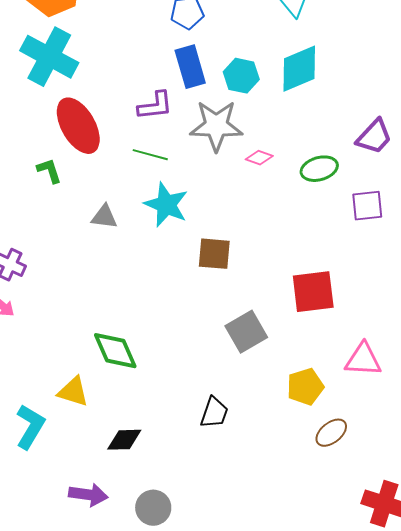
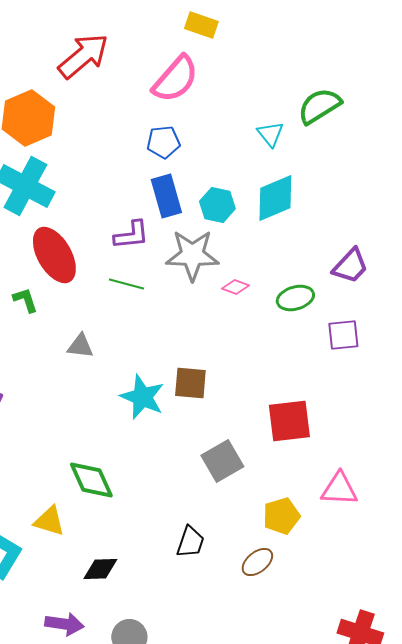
cyan star: (166, 205) -> (142, 397), moved
brown ellipse: (331, 433) -> (257, 562), moved

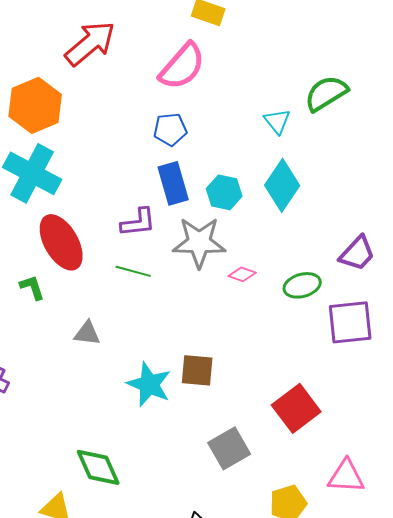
cyan diamond: (275, 198) -> (282, 185), turned -33
purple square: (343, 335) -> (350, 322), size x1.4
red square: (289, 421) -> (296, 408), turned -30

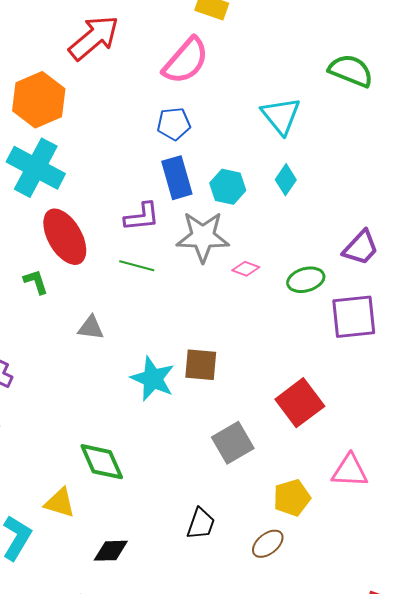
green semicircle: (326, 93) -> (351, 71), moved, turned 54
cyan triangle: (277, 121) -> (281, 116), size x1.5
cyan diamond: (282, 185) -> (286, 180), size x0.6

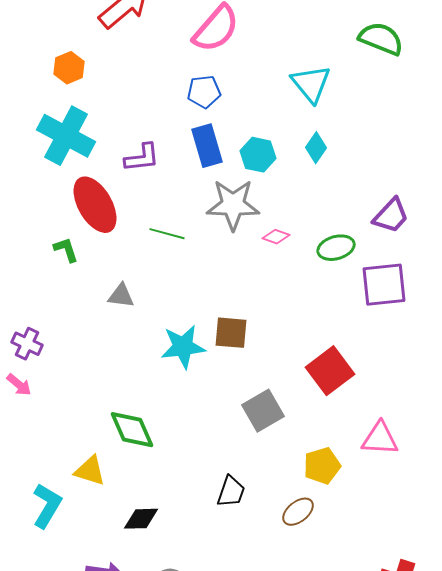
orange hexagon: (39, 100) -> (69, 68), size x0.6
purple L-shape: (142, 217) -> (142, 158), moved
cyan star: (153, 379) -> (183, 347), turned -30

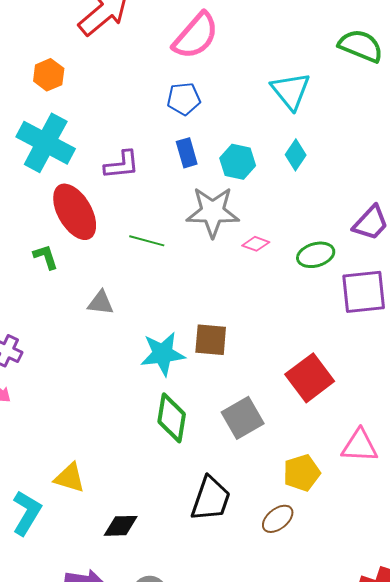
blue rectangle: (207, 146) -> (187, 153), size x0.7
green diamond: (132, 430) -> (172, 418), moved, turned 33
black trapezoid: (231, 492) -> (211, 499), size x1.4

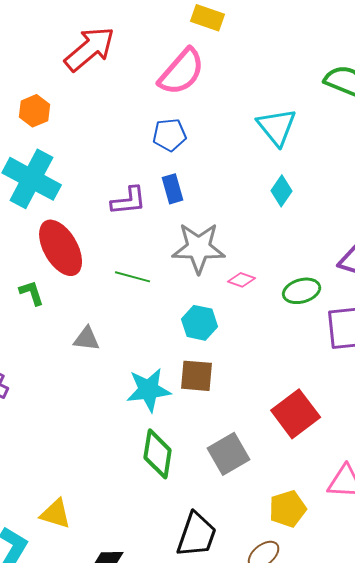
cyan hexagon: (238, 162) -> (200, 323), moved
purple L-shape: (122, 165) -> (129, 201), moved

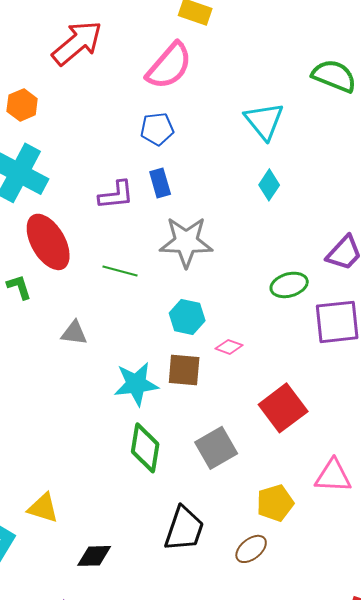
pink diamond: (242, 280) -> (229, 347), moved

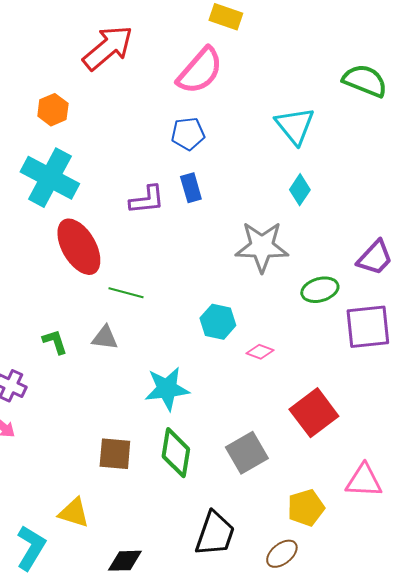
gray star: (186, 242) -> (262, 247), moved
green line: (120, 271) -> (126, 293), moved
green L-shape: (19, 287) -> (55, 342), moved
brown square: (184, 370) -> (115, 454), moved

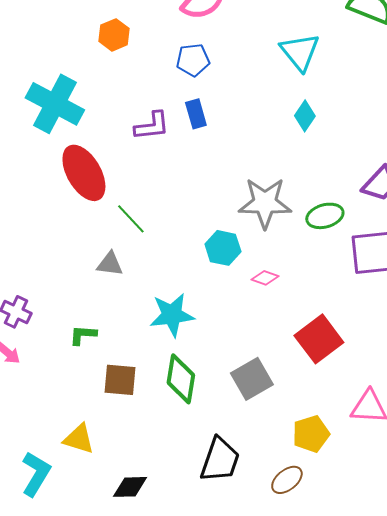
orange hexagon: (53, 110) -> (114, 35), moved
gray star: (262, 247) -> (265, 203), moved
green line: (126, 293) -> (131, 219), turned 32
green L-shape: (55, 342) -> (83, 335), moved, turned -68

